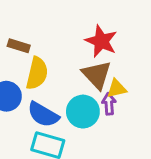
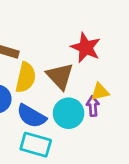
brown triangle: (97, 75) -> (60, 76), moved

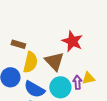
yellow triangle: (100, 92) -> (88, 78), moved

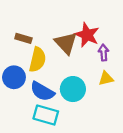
brown triangle: (54, 61) -> (66, 43), moved
purple arrow: (77, 82) -> (104, 53), moved

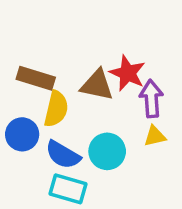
brown rectangle: (23, 38) -> (36, 78), size x1.5
brown triangle: (66, 43) -> (97, 85), turned -35
purple arrow: (104, 53) -> (151, 99), size x1.5

